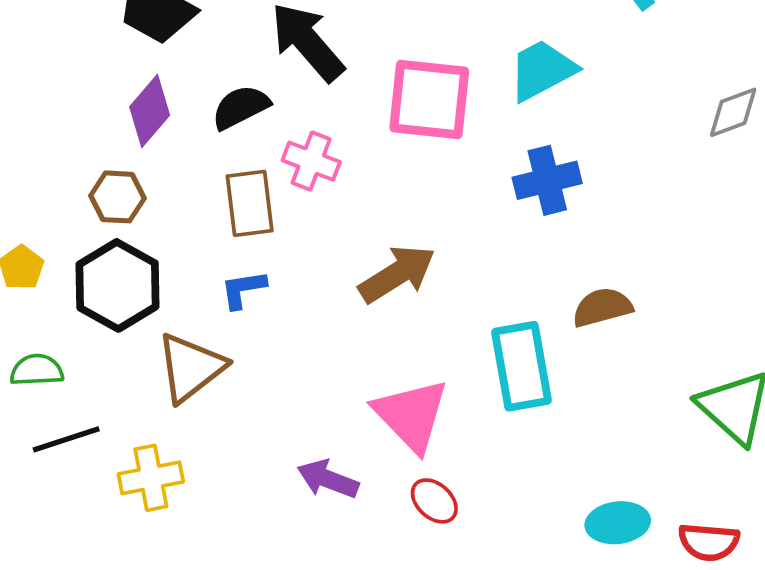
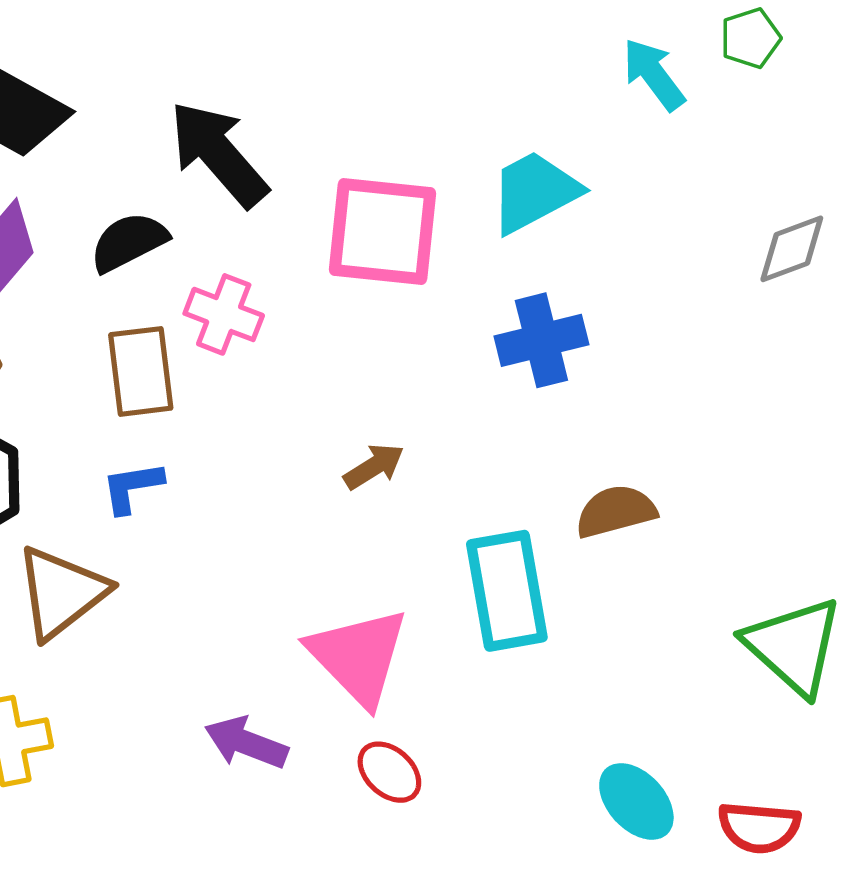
brown arrow: (397, 274) -> (374, 466), moved, size x0.6
cyan ellipse: (618, 523) -> (636, 801), turned 54

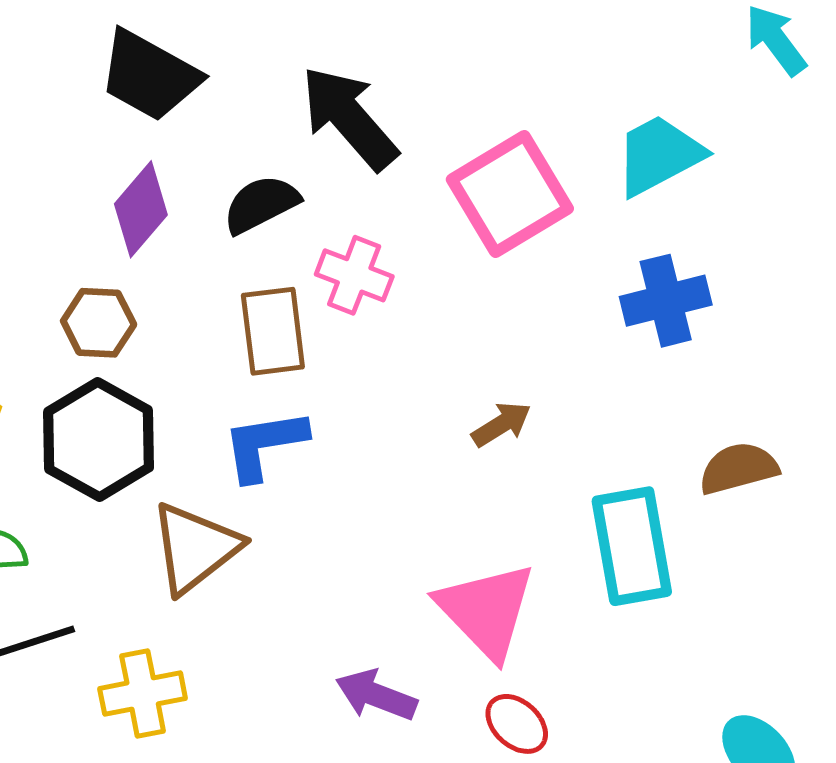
pink square: (383, 232) -> (510, 194), turned -37
blue L-shape: (132, 487) -> (264, 445), size x1.4

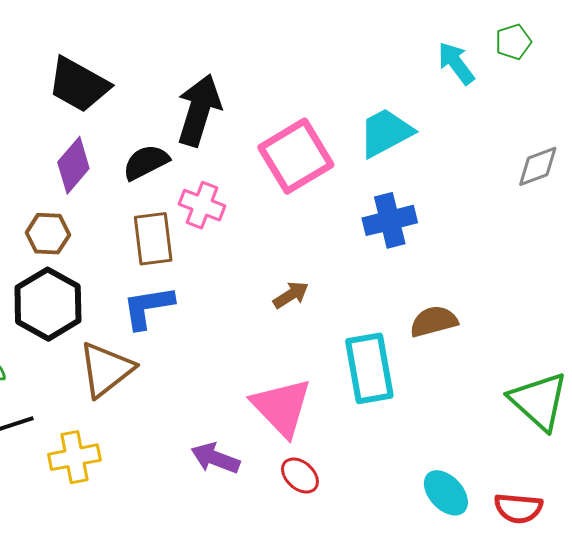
black arrow: (349, 118) -> (199, 110), turned 58

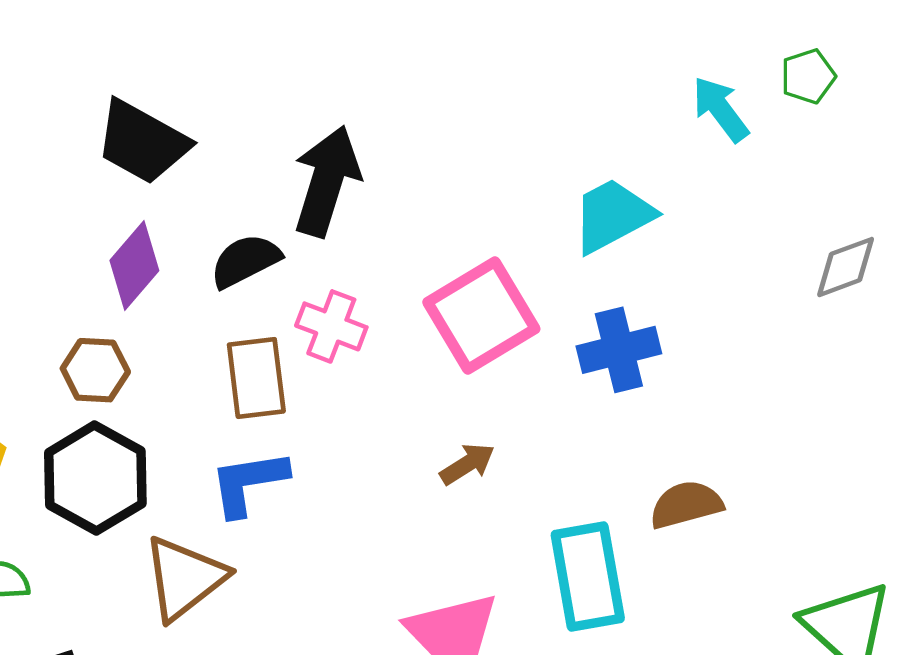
pink square: (296, 156) -> (481, 315), moved

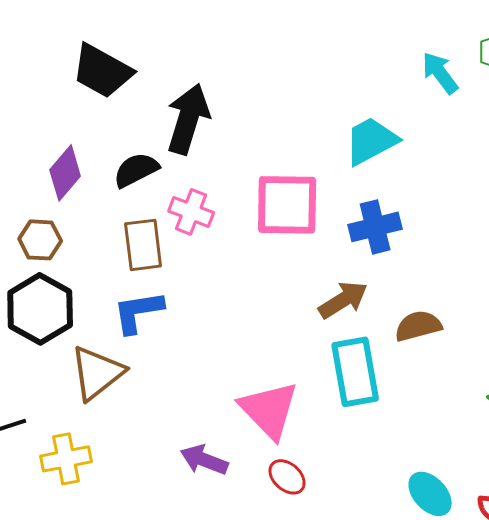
black trapezoid: (142, 142) -> (102, 71), moved
pink square: (481, 315) -> (287, 205), turned 32
brown arrow: (467, 464) -> (343, 300), moved, size x1.4

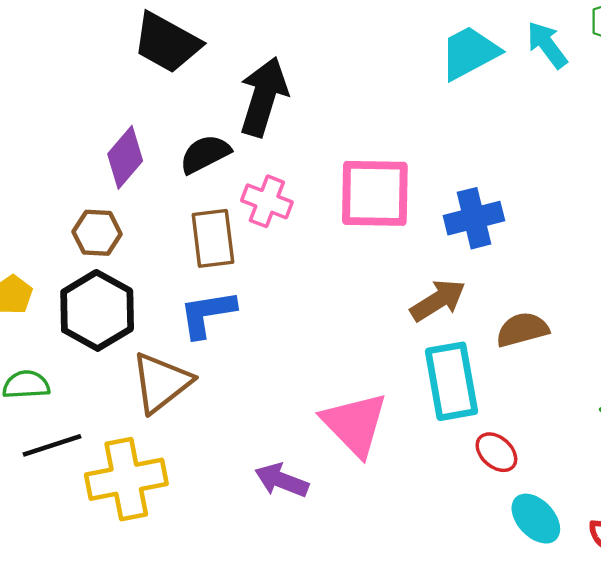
cyan trapezoid: (371, 141) -> (469, 53), moved
yellow cross: (66, 459) -> (126, 479), size x1.4
red ellipse: (287, 477) -> (496, 452), moved

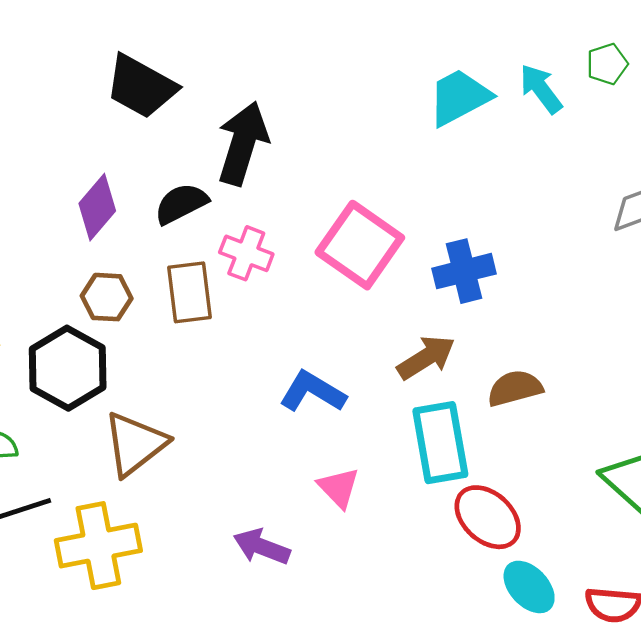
pink square: (375, 193) -> (360, 245), turned 34
brown hexagon: (97, 233) -> (107, 297), moved
blue L-shape: (207, 314) -> (313, 392), moved, turned 40
pink triangle: (355, 424) -> (339, 488), size x0.6
red ellipse: (496, 452) -> (488, 517), size x1.5

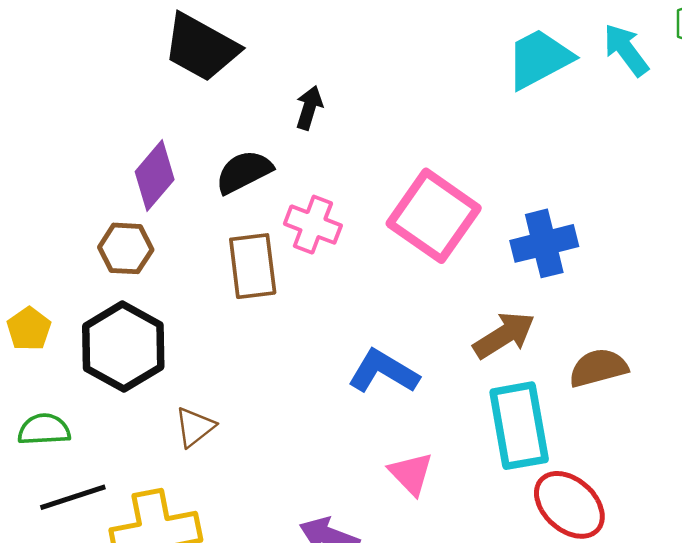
black arrow: (243, 143) -> (309, 108), size x0.5
brown hexagon: (107, 297) -> (126, 248), moved
brown triangle: (135, 444) -> (195, 427), size x0.6

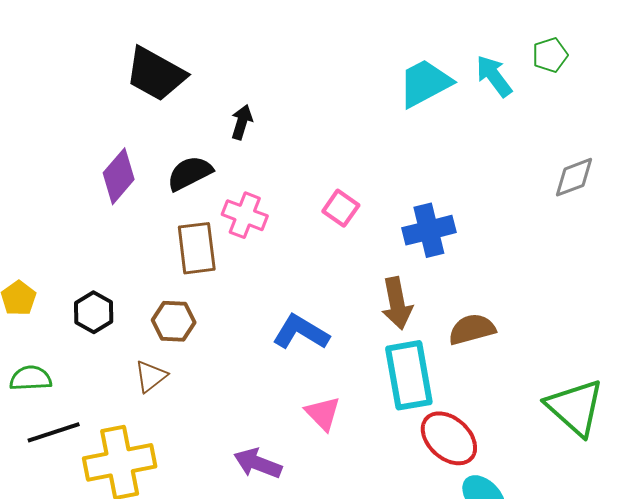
pink square: (434, 216) -> (341, 208), size x0.5
brown hexagon: (126, 248) -> (174, 321), moved
brown arrow: (504, 335) -> (397, 303), turned 111
black hexagon: (123, 347) -> (94, 312), size x0.6

